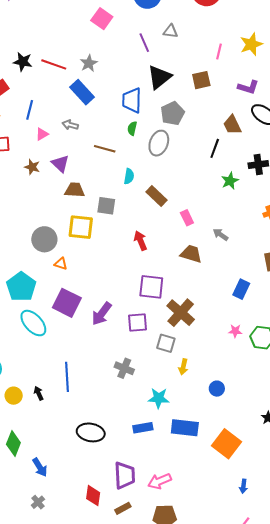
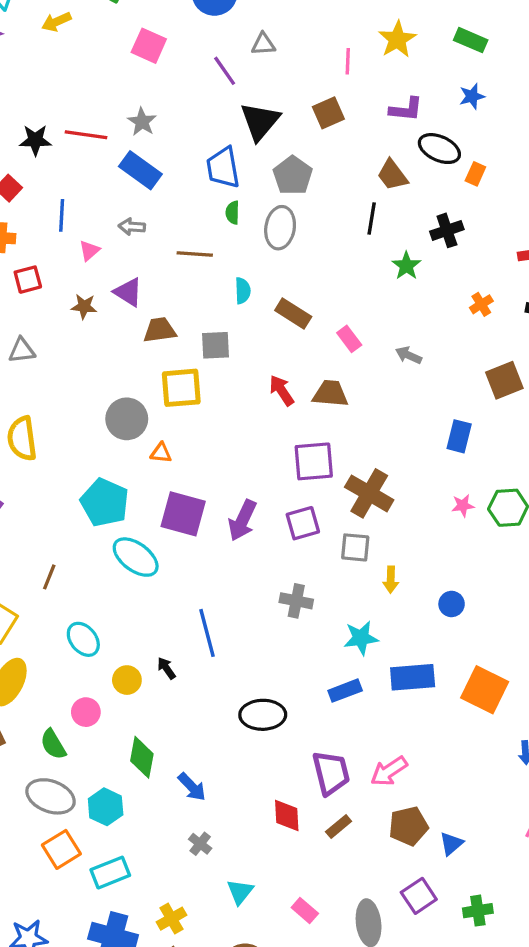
brown trapezoid: (191, 254) -> (330, 394), moved

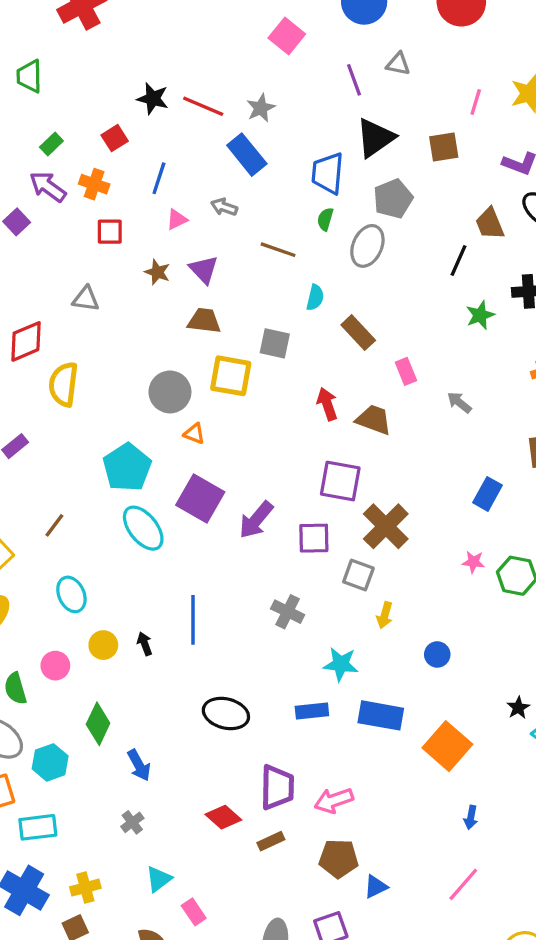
brown trapezoid: (160, 330) -> (204, 321), moved
red diamond: (287, 815) -> (223, 817), turned -60
pink rectangle: (305, 911) -> (194, 912), moved

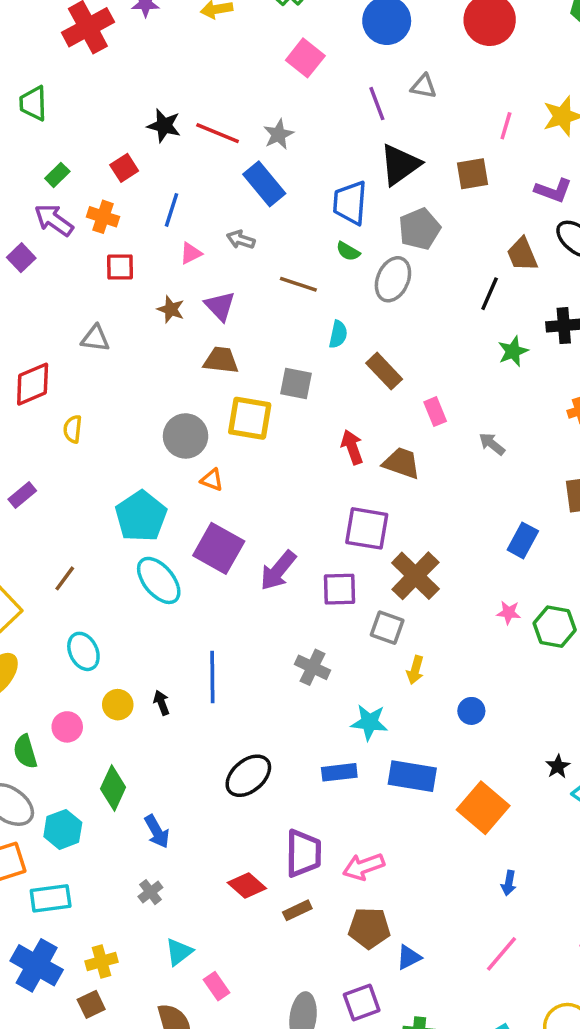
green semicircle: (325, 219) -> (348, 251), turned -75
yellow semicircle: (63, 384) -> (73, 429), size x0.6
black ellipse: (226, 713) -> (248, 776), turned -54

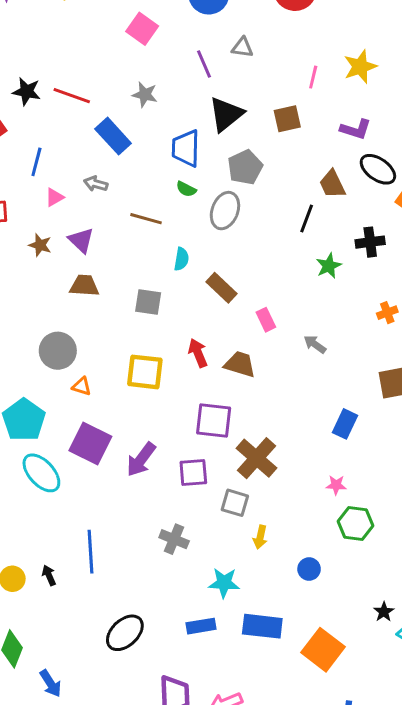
gray star: (278, 134) -> (145, 95), moved, turned -30
yellow square: (250, 418) -> (145, 372), moved
green hexagon: (555, 627) -> (355, 523), moved

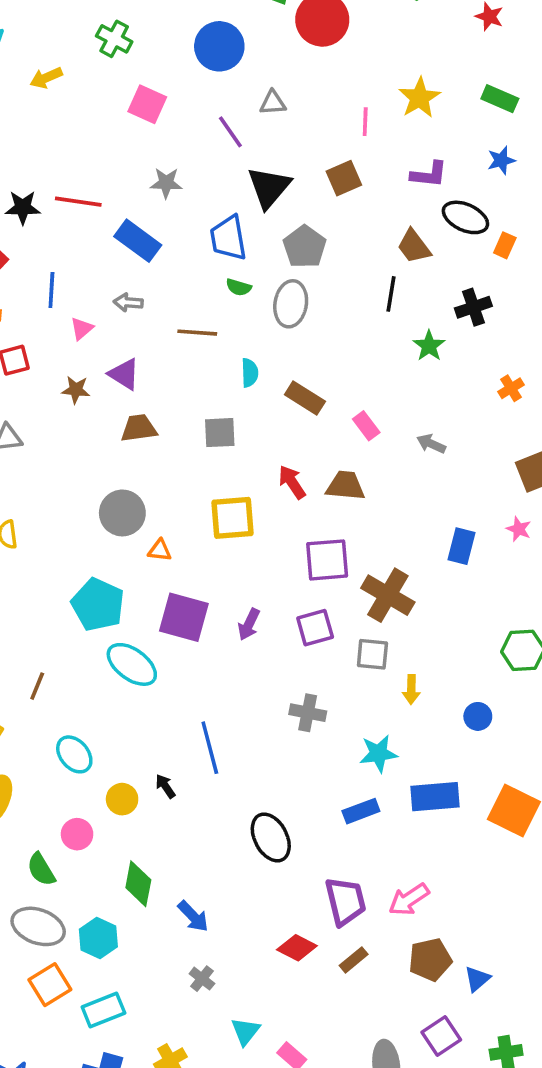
blue rectangle: (345, 424) -> (461, 546), moved
purple arrow: (141, 459) -> (249, 624), size x0.7
pink star: (336, 485) -> (519, 529), moved, turned 30
black ellipse: (125, 633) -> (271, 837), turned -63

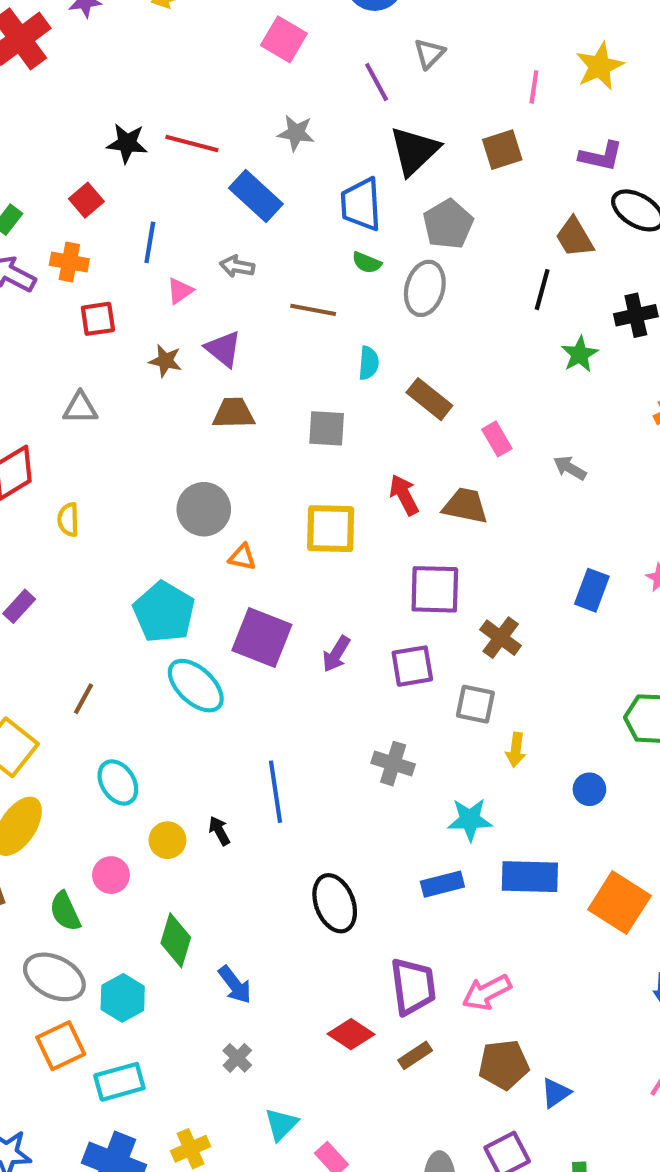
gray triangle: (273, 103) -> (429, 54), turned -48
brown cross: (388, 595) -> (501, 638), size x0.7

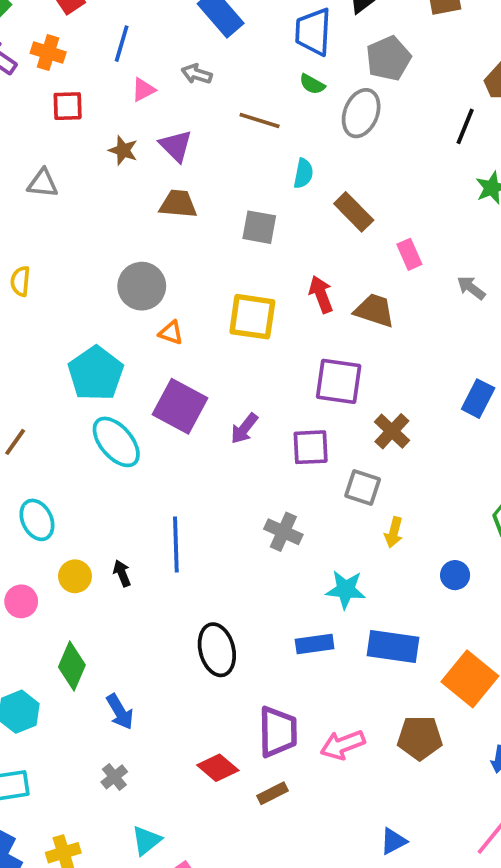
brown pentagon: (504, 1065) -> (420, 738), moved

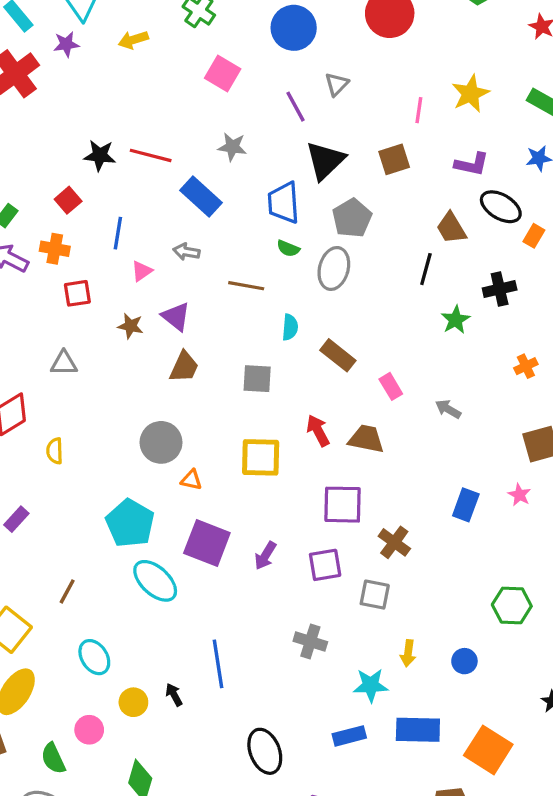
brown trapezoid: (178, 204) -> (184, 367), turned 116
yellow arrow: (394, 532) -> (408, 653), moved

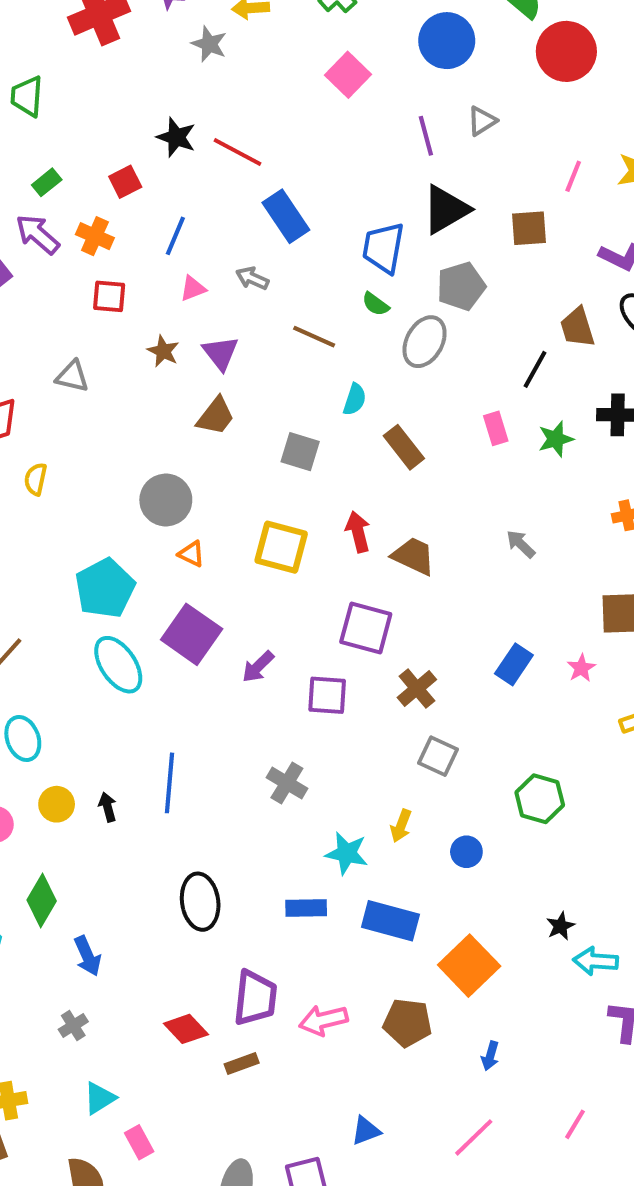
gray star: (232, 147) -> (209, 44), moved
pink rectangle: (391, 386) -> (496, 428), moved
gray square: (375, 595) -> (438, 756), moved

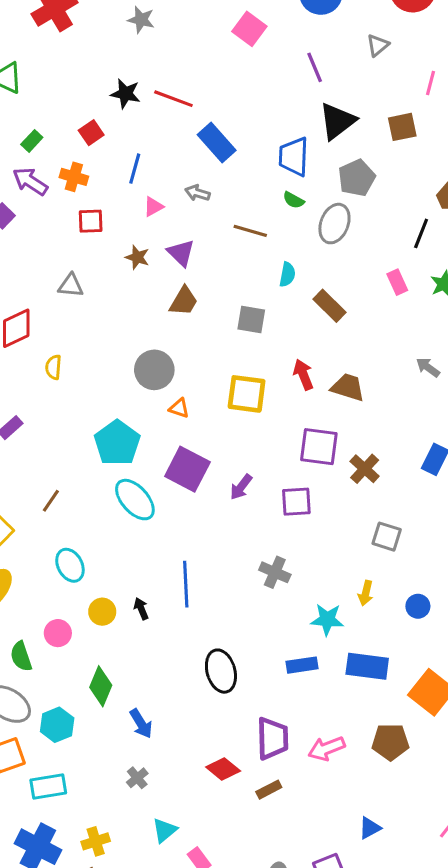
gray triangle: (482, 121) -> (378, 45), moved
brown cross: (417, 689) -> (365, 469), moved

